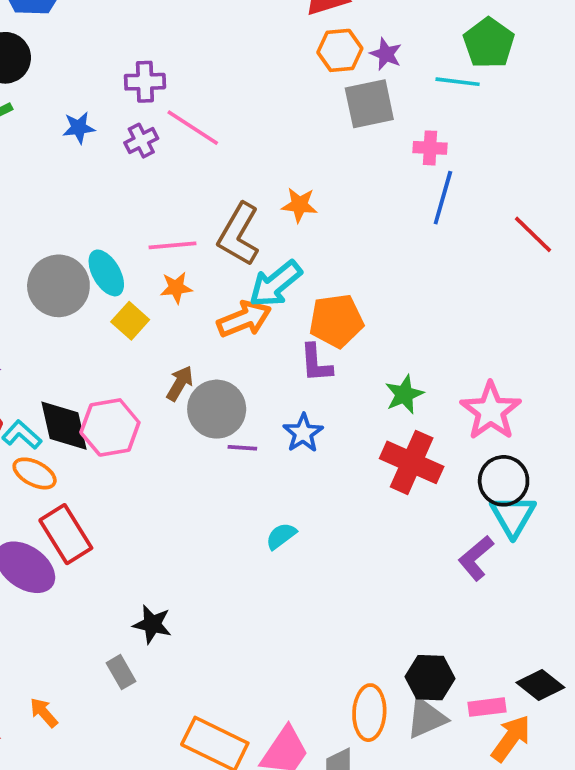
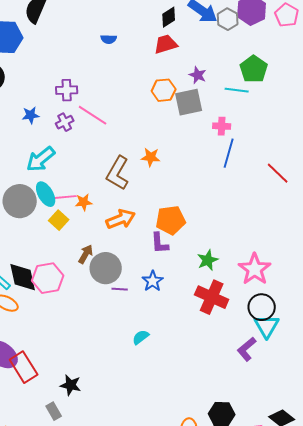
orange hexagon: (340, 50) -> (164, 90), moved
pink line: (173, 245) -> (64, 197), moved
cyan arrow: (276, 284) -> (41, 159), moved
red rectangle: (66, 534) -> (24, 367), moved

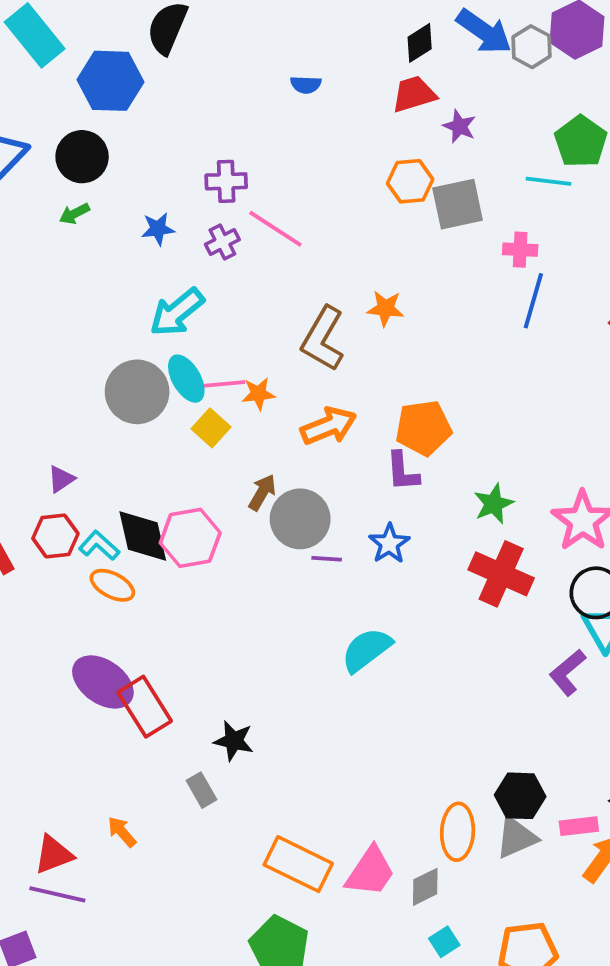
purple star: (198, 75) -> (459, 126), moved
cyan semicircle: (141, 337) -> (367, 650), size x1.6

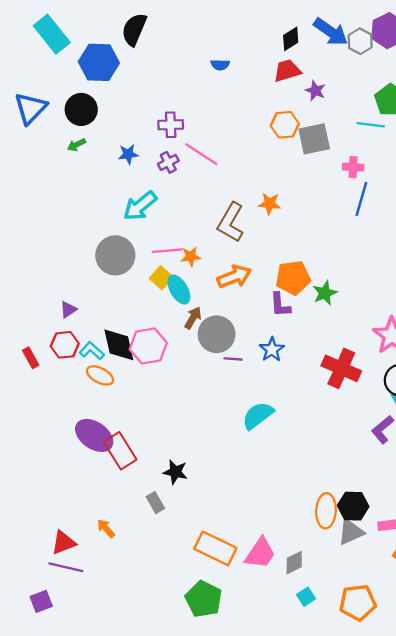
cyan ellipse: (186, 379) -> (179, 290), moved
green star: (494, 504) -> (325, 293), moved
orange ellipse: (458, 832) -> (326, 511), moved

